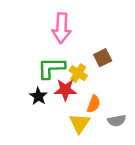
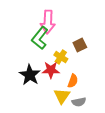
green L-shape: (51, 68) -> (40, 38), moved, turned -50
black star: (38, 96) -> (30, 75), size x1.5
gray semicircle: (117, 121) -> (79, 102), moved

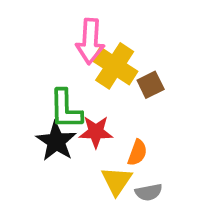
green L-shape: (40, 38) -> (66, 109), moved, turned -40
yellow cross: (61, 57) -> (115, 66), moved, size x1.6

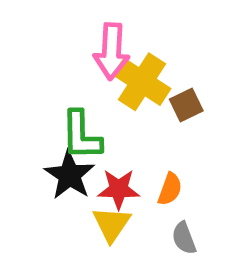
red star: (96, 132) -> (119, 189), moved
yellow triangle: (117, 181) -> (112, 224), moved
gray semicircle: (149, 192) -> (184, 238), turned 80

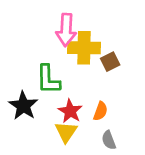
yellow cross: (142, 82) -> (84, 48), turned -32
black star: (70, 175) -> (23, 106), moved
red star: (119, 189) -> (70, 111), turned 30

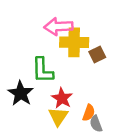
pink arrow: (66, 30) -> (58, 27), turned 84
orange semicircle: (100, 111) -> (89, 113), moved

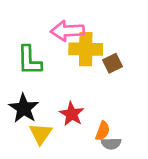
green L-shape: (43, 70) -> (29, 60), moved
yellow triangle: (58, 116) -> (41, 134), moved
gray semicircle: (96, 124) -> (111, 144), turned -70

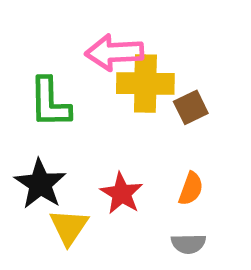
orange semicircle: (103, 131) -> (191, 189), moved

